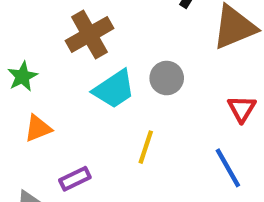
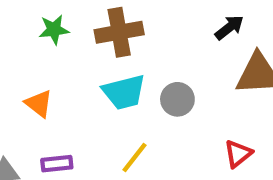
green star: (23, 76) -> (54, 30), moved
orange triangle: (38, 128) -> (39, 104), turned 40

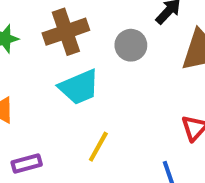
gray circle: (177, 99) -> (131, 45), moved

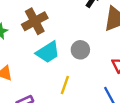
gray circle: (131, 45) -> (80, 50), moved

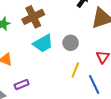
yellow line: (65, 85) -> (75, 70), moved

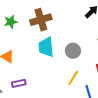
cyan trapezoid: (43, 43) -> (46, 47), turned 105

